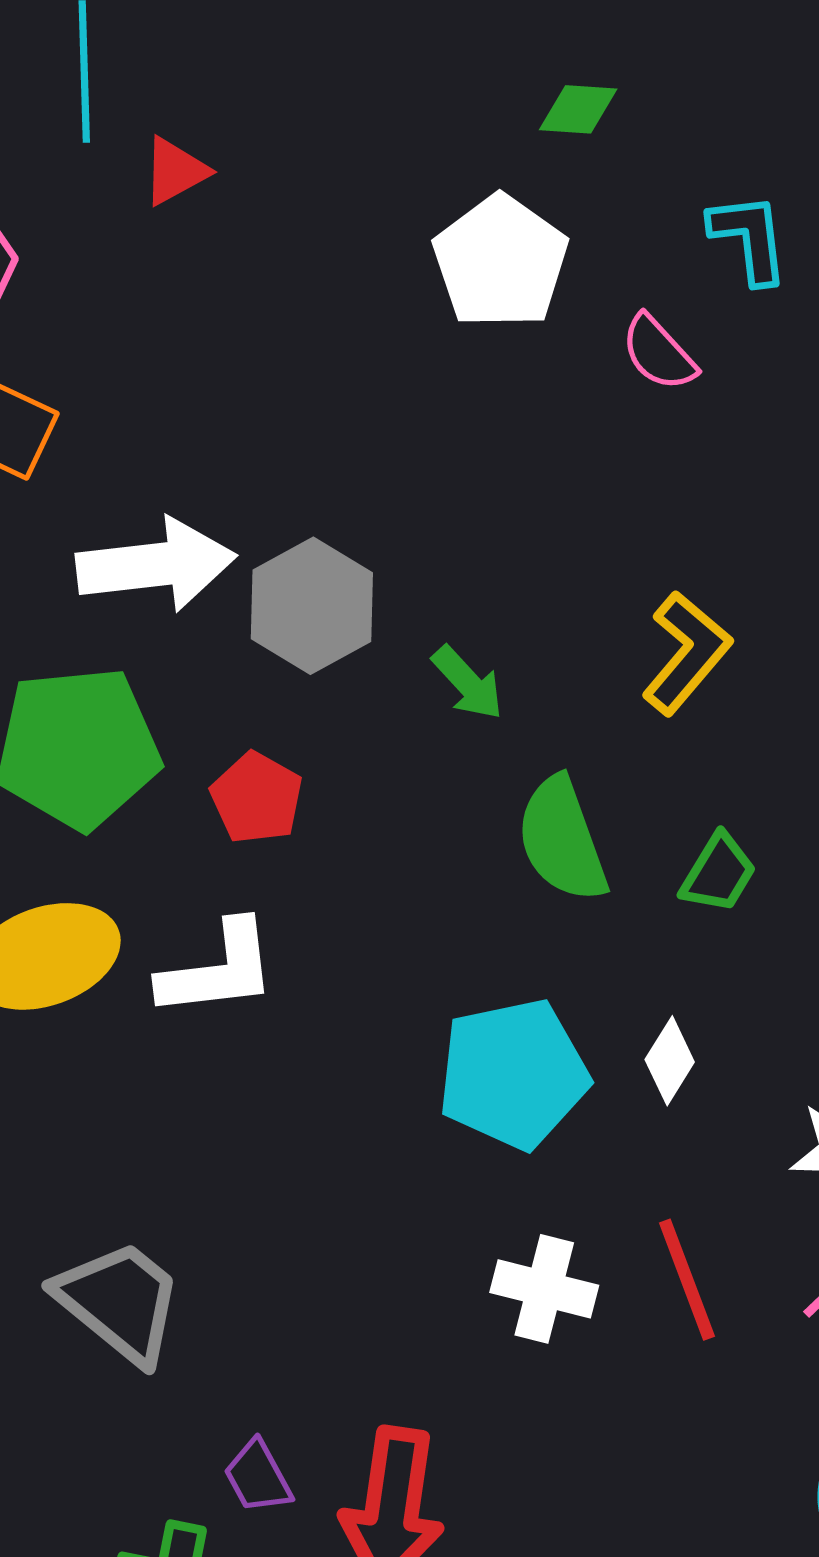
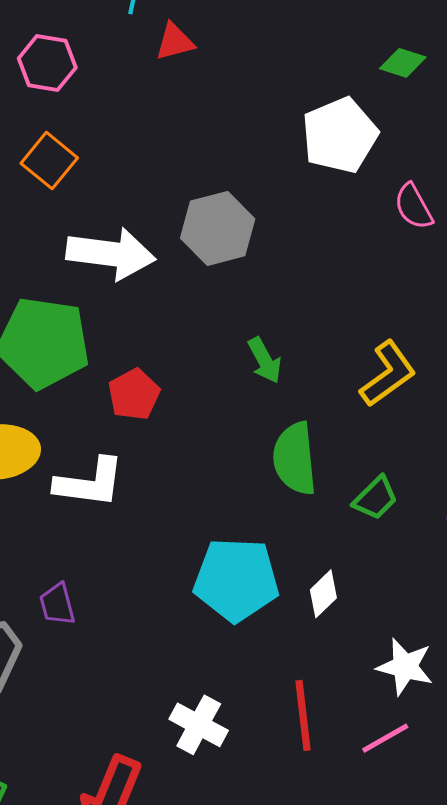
gray hexagon: (312, 606) -> (218, 228), moved
white cross: (544, 1289) -> (199, 725), moved
purple trapezoid: (258, 1477) -> (57, 604), moved

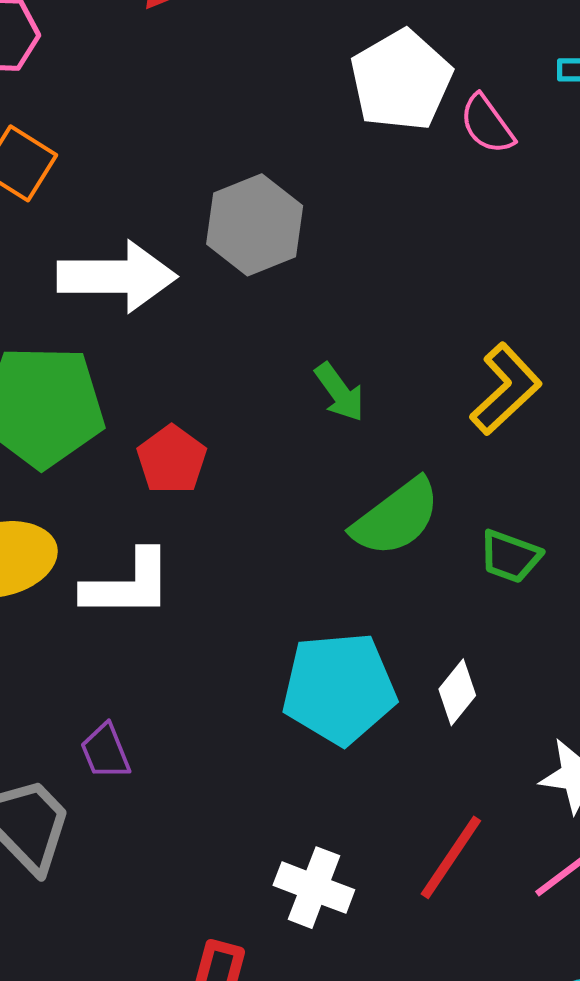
pink semicircle: (414, 206) -> (487, 124), moved
green semicircle: (295, 459) -> (396, 517), turned -114
green trapezoid: (375, 498) -> (510, 556), turned 72
red line: (303, 715) -> (451, 857), turned 48

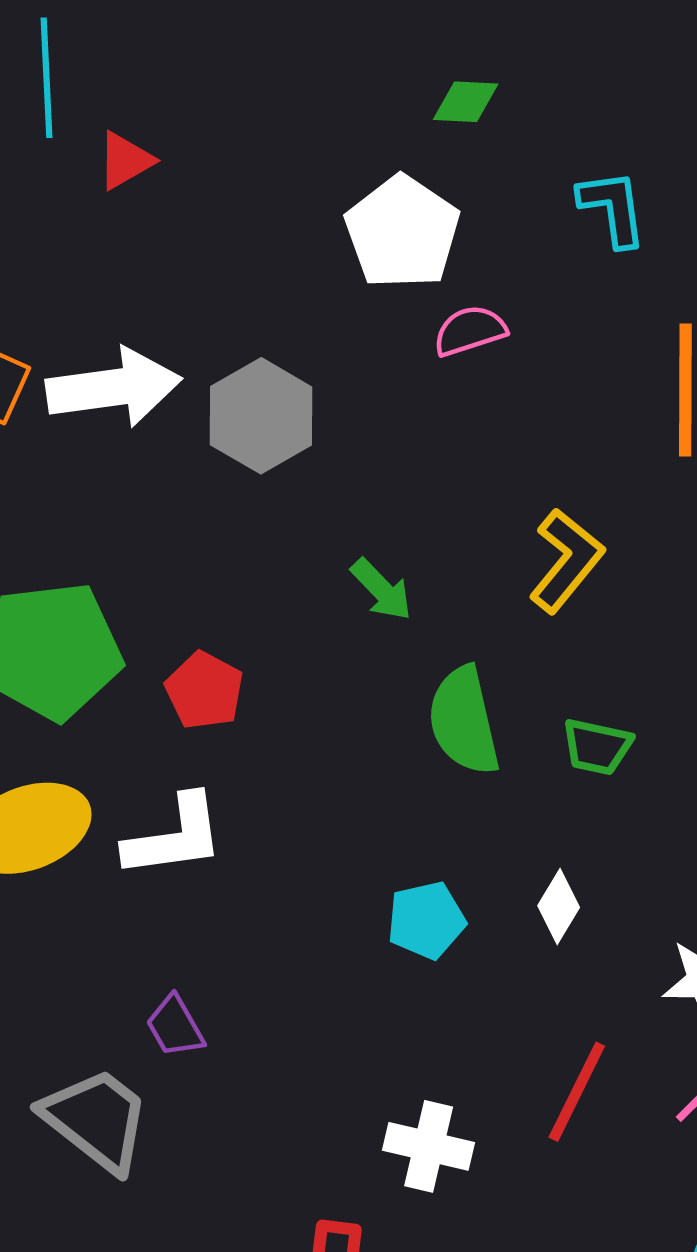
pink semicircle: (487, 124) -> (470, 331), moved, turned 116
white arrow: (117, 277) -> (114, 388), moved
green semicircle: (396, 517) -> (464, 721), turned 122
cyan pentagon: (339, 688) -> (426, 920), size x0.6

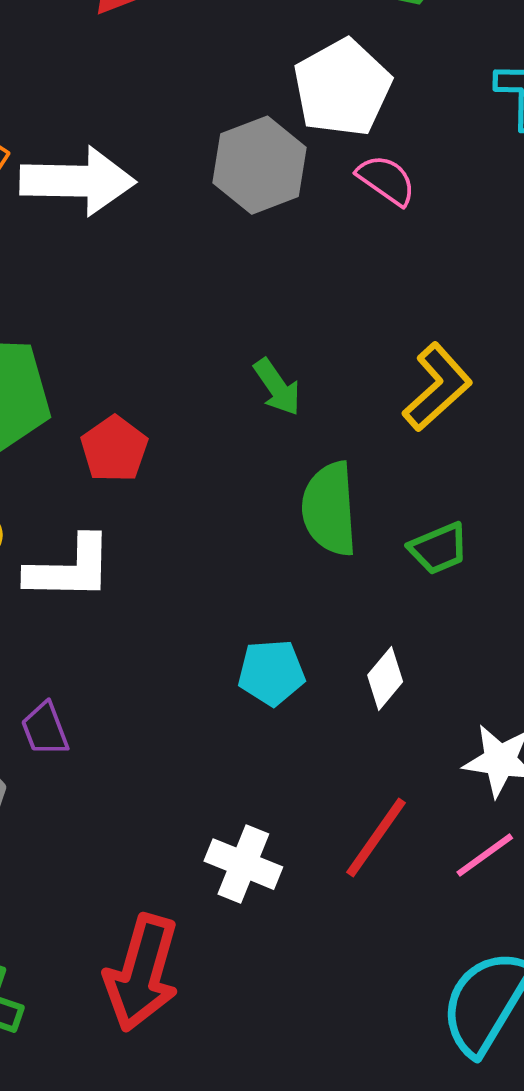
pink semicircle: (470, 331) -> (386, 180), turned 44
gray hexagon: (261, 416) -> (260, 165), moved
green trapezoid: (597, 747) -> (439, 548), turned -44

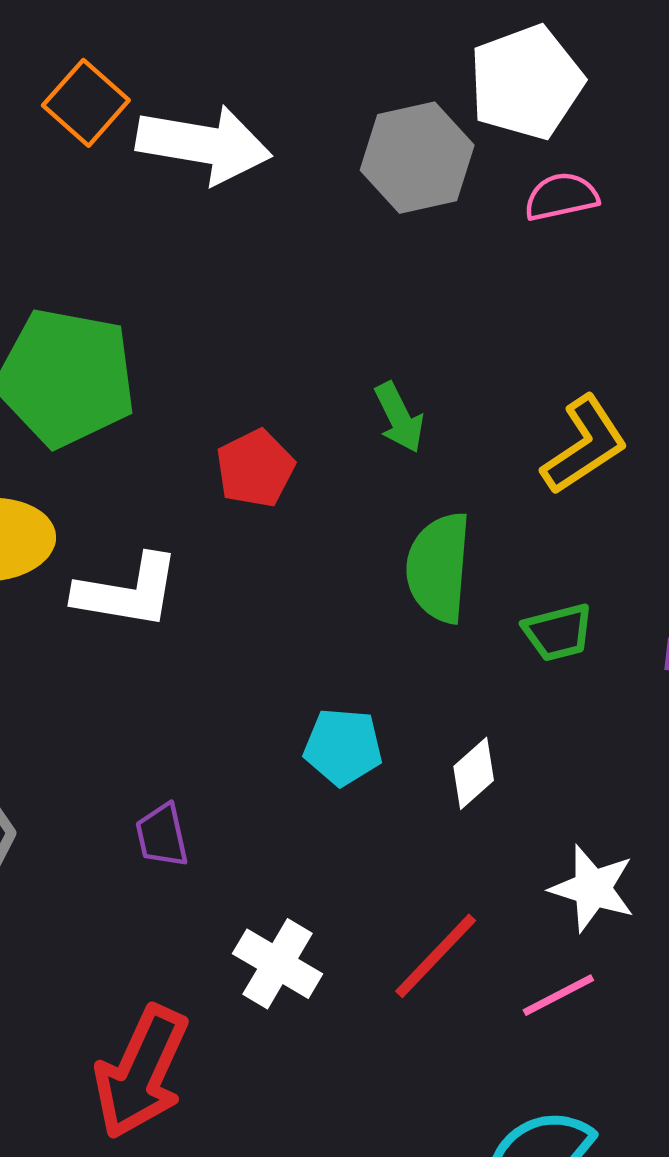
pink semicircle: (386, 180) -> (561, 197), turned -56
red pentagon: (114, 449) -> (255, 468), moved
purple trapezoid: (45, 729) -> (162, 836), moved

